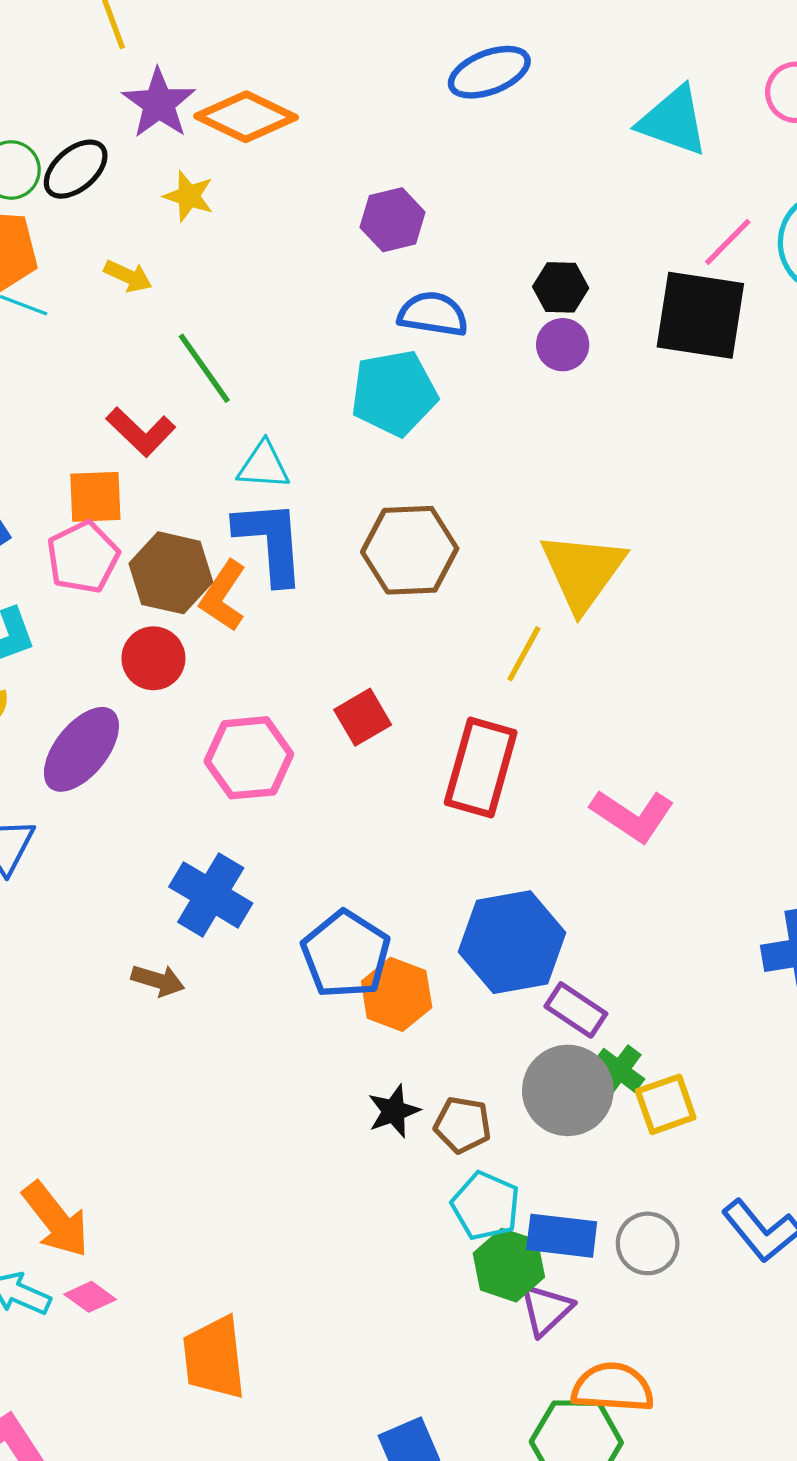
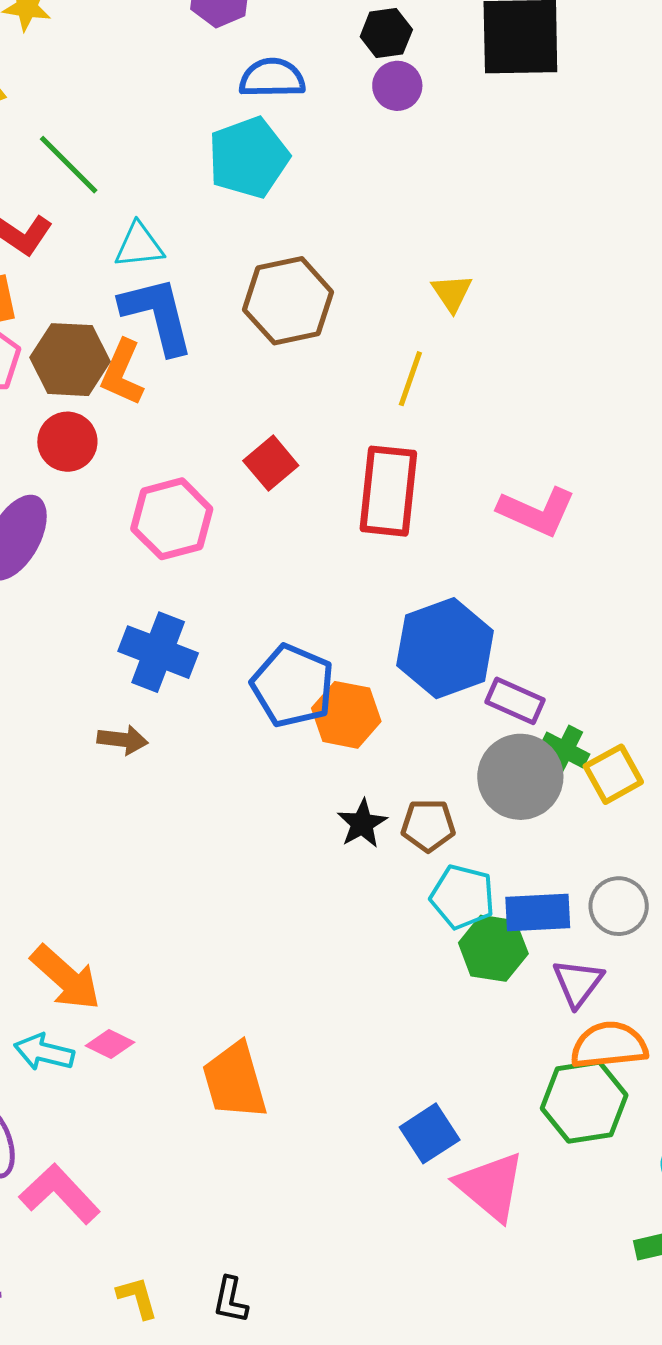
yellow triangle: (583, 571) -> (452, 293), size x0.5
purple triangle: (546, 1310) -> (578, 983), moved

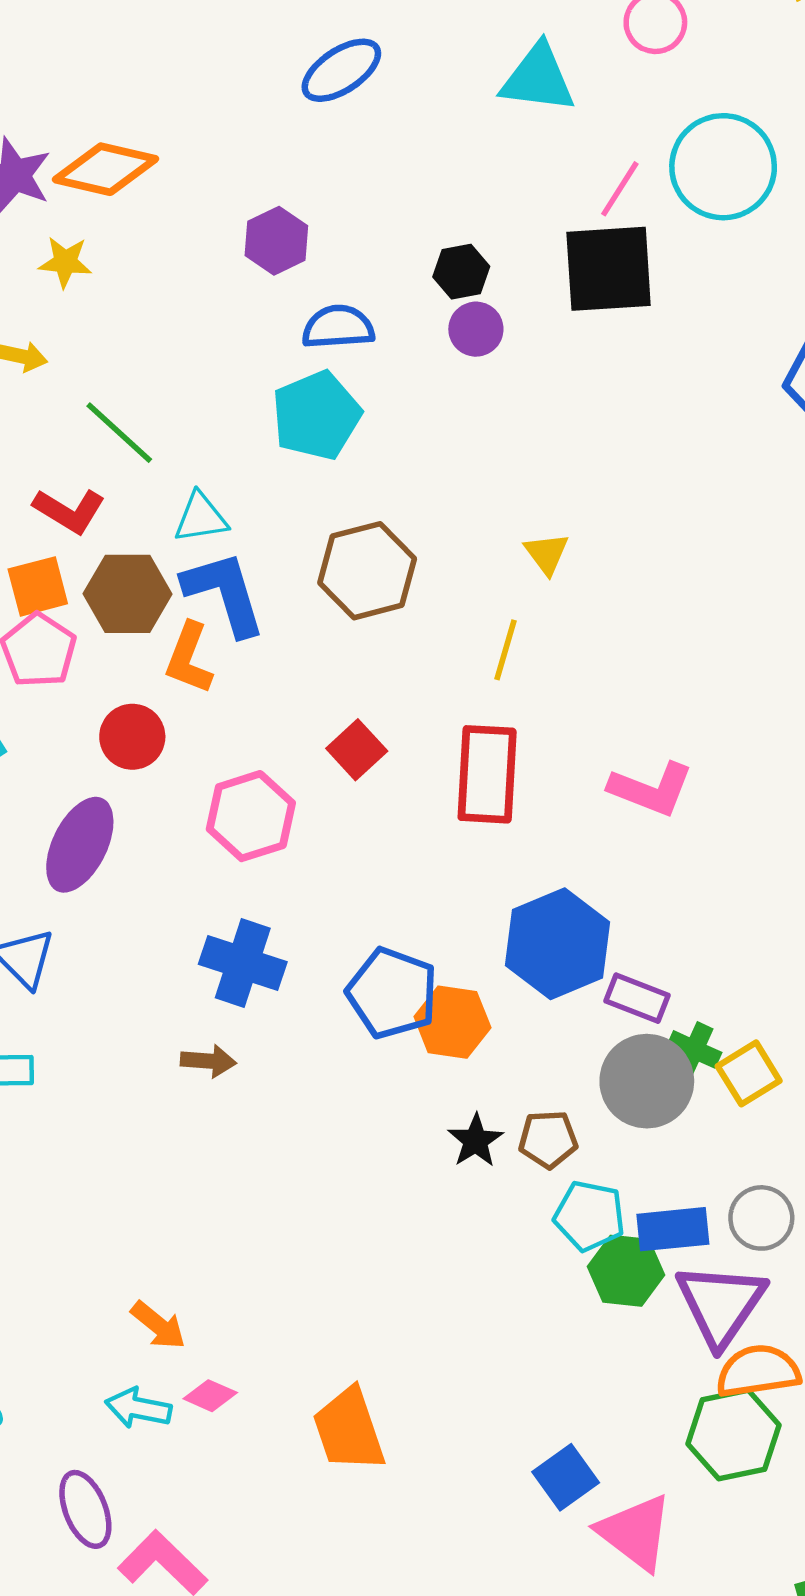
brown hexagon: (70, 360) -> (127, 594), moved
orange arrow: (66, 978) -> (158, 1325), size x0.7
purple triangle: (578, 983) -> (721, 1304), size x1.6

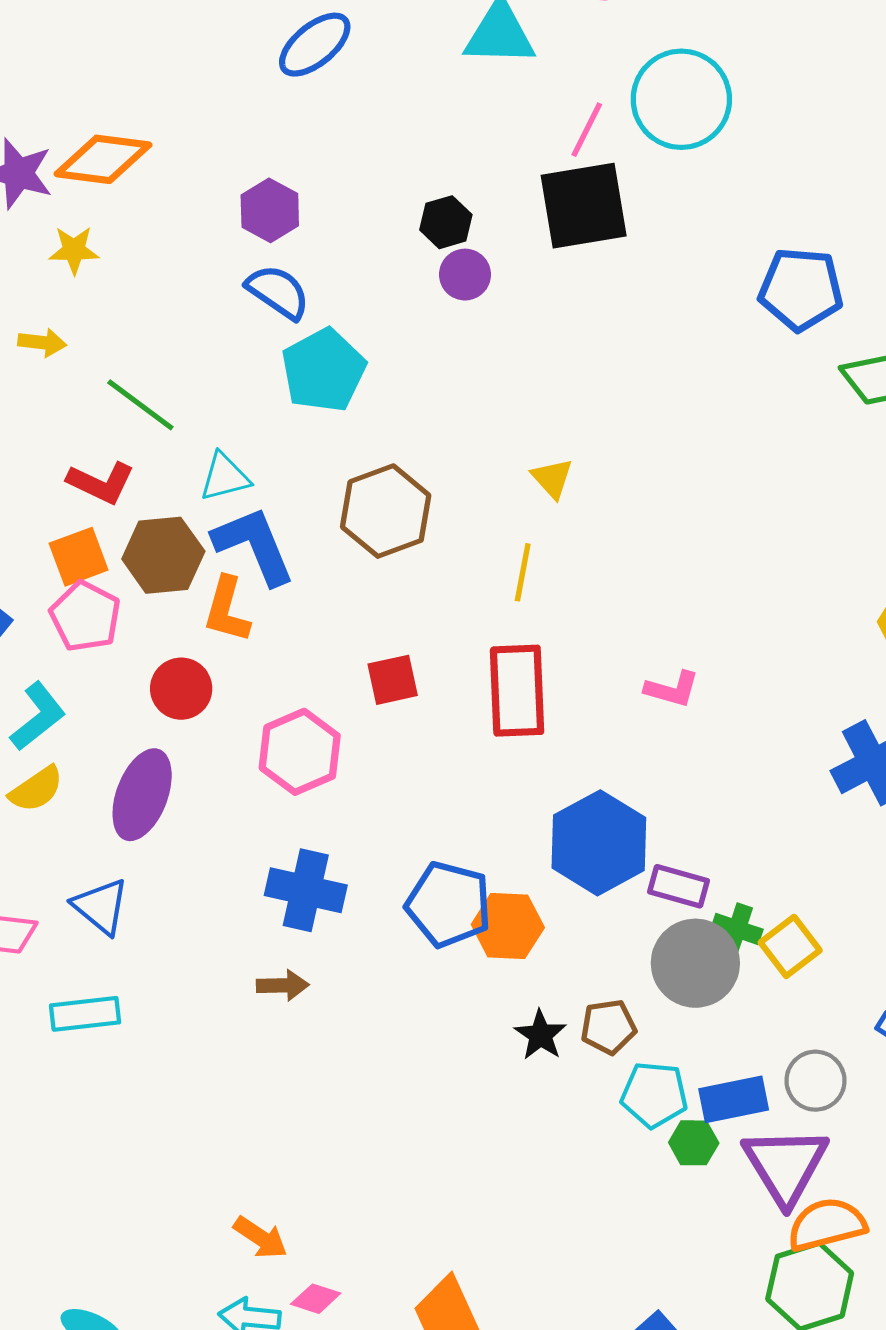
blue semicircle: (338, 327) -> (278, 292), moved, turned 44
red square: (357, 750) -> (393, 680), turned 36
pink L-shape: (651, 789) -> (672, 689), size x0.7
green hexagon: (626, 1271) -> (694, 1143), size x0.7

